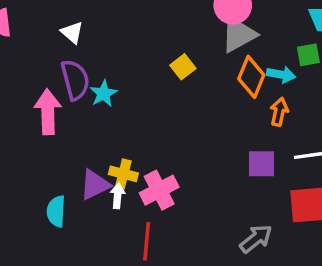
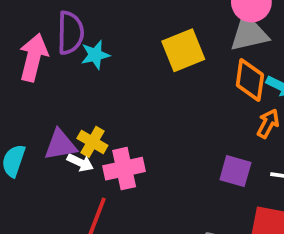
yellow square: (183, 67) -> (183, 50), size x1.6
orange diamond: (251, 77) -> (250, 80), turned -30
white arrow: (118, 196) -> (80, 163), turned 95

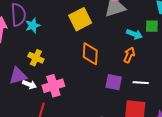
orange diamond: (250, 80) -> (90, 54), moved
yellow cross: (92, 142) -> (36, 58), moved

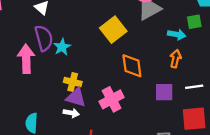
purple triangle: (18, 76) -> (76, 97), moved, turned 42
pink cross: (53, 86) -> (112, 99), moved

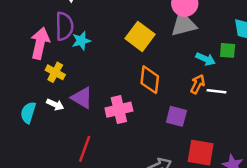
yellow square: (113, 30) -> (140, 36), turned -30
yellow cross: (73, 82) -> (55, 72), moved
white line: (194, 87) -> (217, 91), moved
white arrow: (71, 113) -> (55, 105), moved

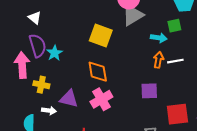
orange diamond: (150, 80) -> (98, 72), moved

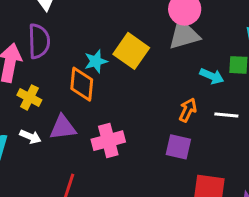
cyan star: (55, 53) -> (96, 61), moved
orange arrow: (158, 60) -> (188, 110), moved
orange diamond: (98, 72) -> (82, 84), moved
purple triangle: (69, 99) -> (63, 128), turned -36

